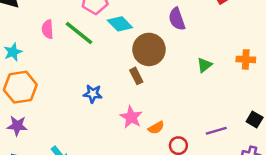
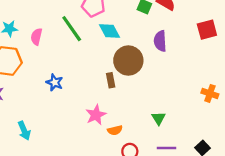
pink semicircle: (48, 29) -> (36, 37), moved
green triangle: (204, 65) -> (159, 118), moved, turned -40
blue star: (93, 94) -> (55, 82), moved

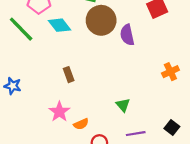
purple semicircle: (160, 41) -> (127, 35), moved
brown circle: (128, 61) -> (101, 20), moved
orange cross: (210, 93) -> (170, 72), turned -35

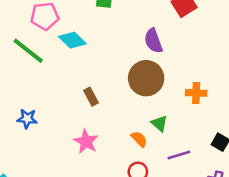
brown circle: (101, 20) -> (146, 78), moved
orange cross: (170, 72) -> (196, 93), moved, turned 35
orange semicircle: (81, 124) -> (139, 139), moved, turned -104

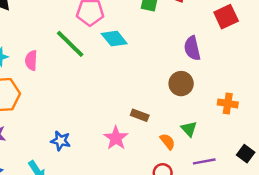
brown circle: (146, 78) -> (181, 84), size x0.7
brown rectangle: (91, 97) -> (140, 115), moved, turned -48
blue star: (27, 119) -> (61, 141), moved

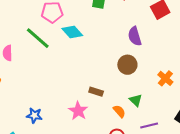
orange cross: (228, 103) -> (165, 78), turned 35

